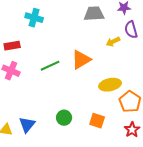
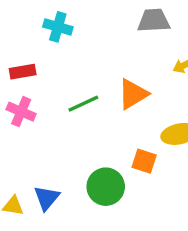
green circle: (64, 118) -> (106, 187), size x1.5
orange square: (97, 121) -> (144, 161), moved

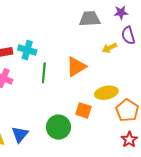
cyan cross: (58, 27) -> (27, 50), moved
green line: (83, 104) -> (44, 73), turned -60

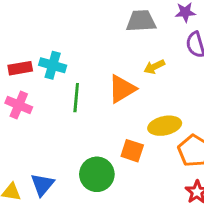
yellow arrow: (109, 48) -> (154, 67), moved

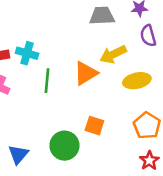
yellow arrow: (154, 67) -> (113, 54), size x1.5
yellow ellipse: (165, 126) -> (137, 81), moved

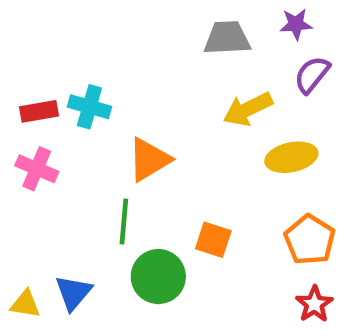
purple semicircle: (148, 36) -> (312, 75), turned 55
orange triangle: (86, 73) -> (149, 160), moved
green line: (47, 81) -> (124, 221), moved

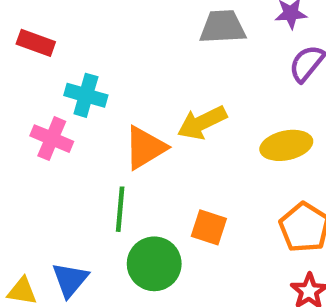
yellow arrow: (248, 109) -> (202, 123), moved
red rectangle: (39, 111) -> (36, 43), moved, turned 30
pink cross: (37, 169) -> (52, 139), moved

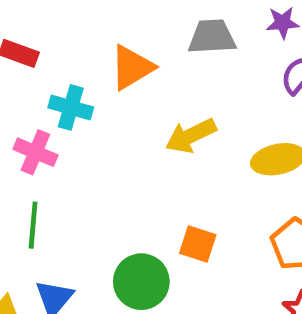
orange triangle: (145, 148) -> (132, 67), moved
green line: (120, 209) -> (33, 225), moved

